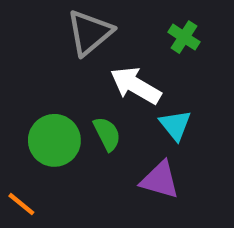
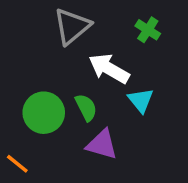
purple triangle: (160, 180) -> (102, 144), moved

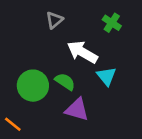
gray triangle: (72, 26) -> (54, 20), size x0.6
green semicircle: (86, 107) -> (65, 82), turned -30

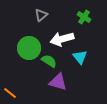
white arrow: (82, 52) -> (62, 39), turned -45
green circle: (33, 86) -> (29, 48), moved

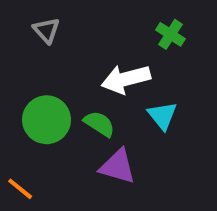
gray triangle: (41, 15) -> (47, 30), moved, turned -32
green circle: (29, 48) -> (47, 120), moved

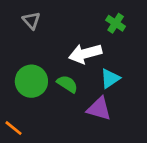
cyan triangle: (162, 116) -> (110, 78), turned 35
purple triangle: (118, 166) -> (99, 109), moved

